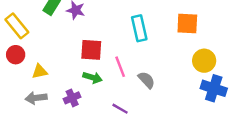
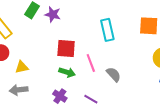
purple cross: (72, 98) -> (60, 96), moved, turned -32

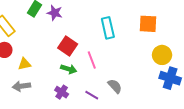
red square: (66, 49) -> (68, 46), turned 30
gray semicircle: (114, 74) -> (115, 86), moved

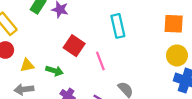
orange square: (148, 24) -> (174, 24), moved
green arrow: (69, 69) -> (54, 71), moved

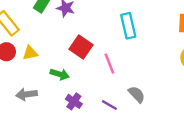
yellow triangle: (27, 65) -> (30, 53), moved

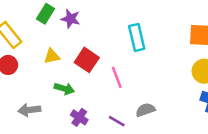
yellow triangle: (30, 53) -> (52, 56), moved
gray semicircle: (137, 94) -> (145, 110), turned -66

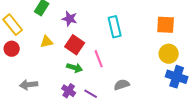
purple star: (71, 19) -> (70, 19), moved
green arrow: (64, 89) -> (75, 68), moved
purple line: (117, 121) -> (91, 94), moved

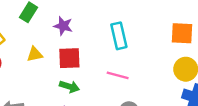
red square: (75, 45) -> (69, 58), turned -36
pink line: (99, 59) -> (118, 75), moved, turned -54

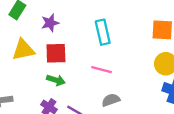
purple star: (63, 26) -> (50, 23), turned -30
yellow triangle: (35, 54) -> (23, 50), size x1.5

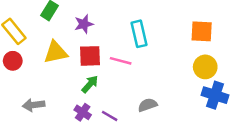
pink line: (102, 70) -> (121, 61), moved
green arrow: (56, 80) -> (90, 84), turned -66

